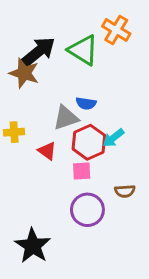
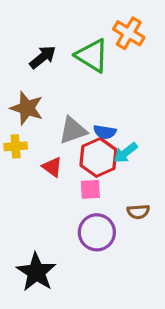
black arrow: (39, 52) -> (43, 57), size x0.7
brown star: (24, 73) -> (27, 108), moved
blue semicircle: (86, 103) -> (105, 132), moved

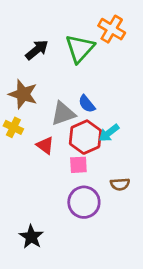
green triangle: (92, 56) -> (80, 48), turned 40
blue semicircle: (105, 132) -> (87, 104), moved, turned 42
yellow cross: (16, 146) -> (13, 127), turned 30
black star: (36, 272) -> (31, 237), size x0.7

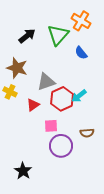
blue semicircle: (87, 104) -> (81, 53), moved
red triangle: (45, 145) -> (33, 105), turned 48
pink square: (78, 165) -> (51, 126), moved

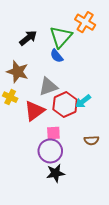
blue semicircle: (81, 53) -> (57, 56), moved
red triangle: (33, 105) -> (34, 111), size x1.5
purple circle: (61, 146) -> (50, 151), moved
black star: (23, 171) -> (56, 173), moved, turned 30

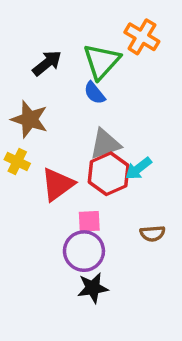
gray triangle: (48, 87) -> (105, 144), moved

